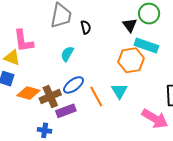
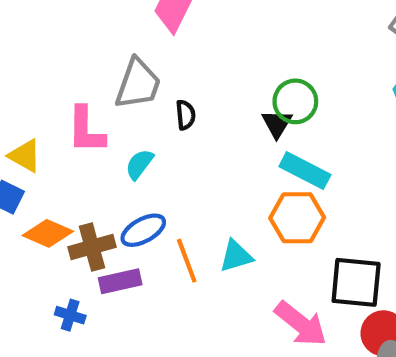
green circle: (149, 14) -> (295, 101), moved
pink L-shape: (23, 41) -> (86, 130), moved
orange hexagon: (131, 60) -> (297, 218), moved
cyan triangle: (119, 91) -> (236, 256), turned 36

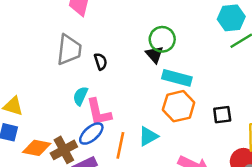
pink L-shape: (86, 130) -> (99, 112), moved
orange line: (187, 261) -> (120, 145), turned 45
black square: (356, 282) -> (222, 115), moved, size x0.6

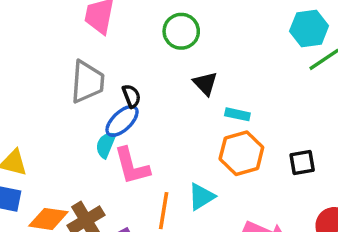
green circle: (162, 39) -> (181, 31), moved
cyan rectangle: (177, 78) -> (237, 114), size x0.6
blue ellipse: (91, 134) -> (122, 121), moved

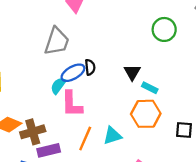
green circle: (181, 31) -> (164, 29), moved
black triangle: (205, 83) -> (132, 72), moved
black semicircle: (131, 96) -> (90, 67), moved

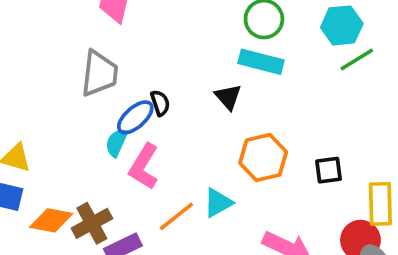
cyan rectangle: (150, 88) -> (261, 62), moved, size x1.6
pink L-shape: (72, 104) -> (144, 167), turned 44
orange line: (85, 138) -> (176, 216), turned 40

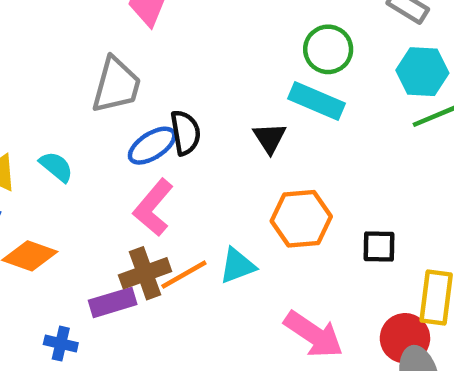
black semicircle: (160, 103) -> (185, 133), size x1.4
cyan semicircle: (117, 143) -> (56, 167), moved, turned 96
brown cross: (92, 223) -> (145, 273), moved

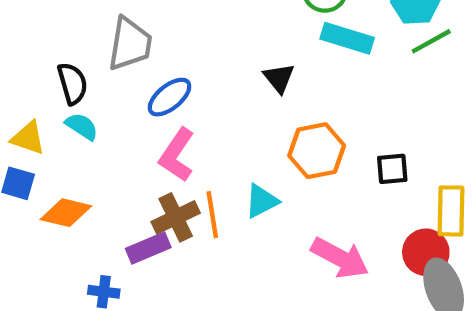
cyan rectangle: (317, 101) -> (347, 38), moved
black semicircle: (185, 133) -> (72, 83), moved
orange line: (184, 275) -> (212, 215), turned -63

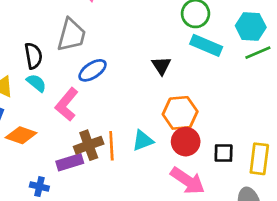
pink L-shape: (177, 155) -> (67, 104), moved
black square: (392, 169) -> (224, 153), moved
red circle: (426, 252) -> (186, 142), moved

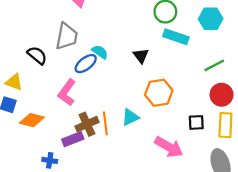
green line: (258, 53) -> (214, 65), moved
black semicircle: (33, 56) -> (37, 55), turned -36
cyan semicircle: (36, 83) -> (100, 52), moved
red circle: (186, 142) -> (222, 95), moved

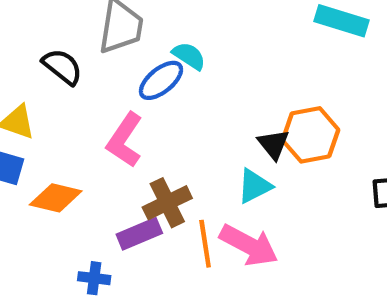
black triangle: (141, 56) -> (273, 144), moved
orange line: (105, 123) -> (205, 244), moved
pink arrow: (169, 147) -> (249, 245), moved

